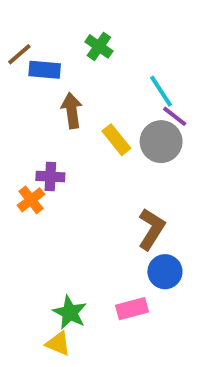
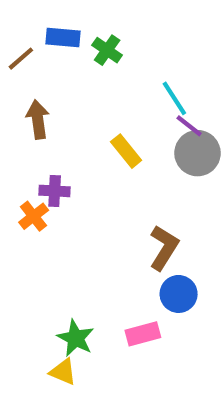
blue rectangle: (45, 70) -> (63, 38), moved
brown arrow: (72, 111) -> (38, 119), moved
gray circle: (161, 142) -> (198, 153), moved

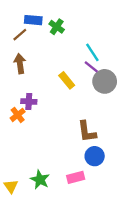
brown line: (21, 59) -> (20, 35), moved
purple line: (189, 126) -> (91, 67), moved
brown L-shape: (164, 248) -> (87, 132), turned 140
yellow triangle: (63, 372) -> (11, 186), moved, turned 32

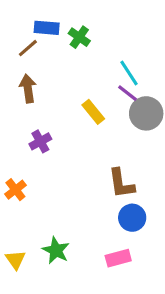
purple cross: (29, 102) -> (40, 141), turned -32
orange cross: (18, 115) -> (15, 190), moved
pink rectangle: (76, 177) -> (118, 258), moved

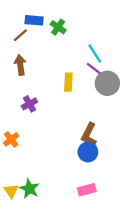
yellow rectangle: (93, 112) -> (68, 82), turned 42
brown L-shape: (121, 183) -> (89, 135), turned 35
blue circle: (132, 218) -> (88, 152), moved
green star: (56, 250) -> (29, 189), moved

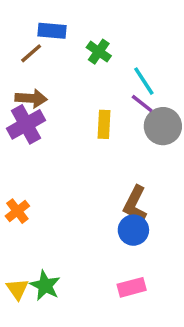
green cross: (58, 27) -> (99, 52), moved
brown arrow: (20, 65) -> (31, 98), turned 102
purple cross: (29, 104) -> (26, 124), moved, size x1.5

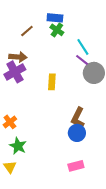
blue rectangle: (52, 31) -> (55, 18), moved
brown line: (31, 53) -> (27, 31), moved
yellow rectangle: (104, 124) -> (52, 82), moved
green star: (45, 286) -> (18, 146), moved

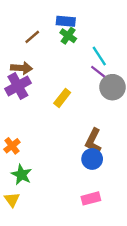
yellow rectangle: (52, 82) -> (62, 98), turned 35

